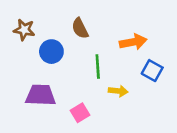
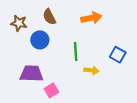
brown semicircle: (80, 28) -> (49, 17), moved
orange arrow: (133, 42) -> (91, 18), moved
pink square: (80, 113) -> (51, 90), moved

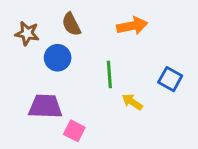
yellow arrow: (91, 70) -> (132, 102), turned -152
pink square: (51, 90) -> (74, 131), turned -32

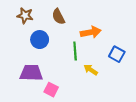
brown semicircle: (71, 24) -> (58, 17), moved
orange arrow: (132, 26) -> (91, 32), moved
brown star: (27, 33) -> (25, 16), moved

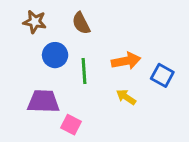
orange arrow: (91, 32) -> (126, 61), moved
green line: (75, 51) -> (84, 71), moved

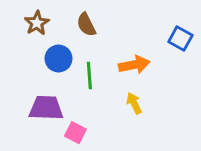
brown star: (35, 22) -> (37, 23), turned 30
blue square: (162, 75) -> (180, 38), moved
yellow arrow: (126, 97) -> (134, 103), turned 30

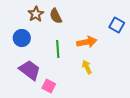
brown star: (37, 23) -> (36, 14), moved
blue circle: (59, 59) -> (22, 38), moved
purple trapezoid: (46, 108) -> (30, 70), turned 35

